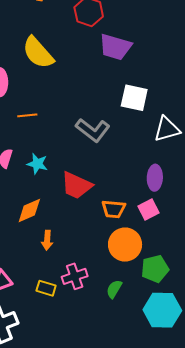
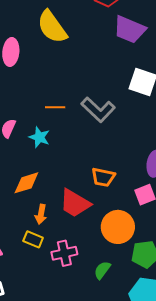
orange line: (27, 115) -> (55, 107), moved
red trapezoid: (76, 185) -> (75, 203), moved
orange trapezoid: (113, 209) -> (103, 177), moved
yellow rectangle: (46, 288) -> (33, 239), moved

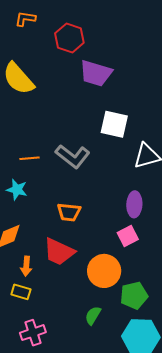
orange trapezoid: (103, 177) -> (69, 212), moved
pink cross: (64, 253) -> (33, 333), moved

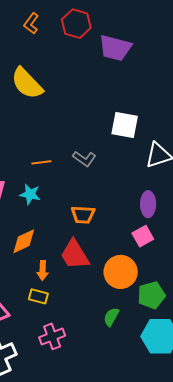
orange L-shape: (25, 19) -> (31, 23), turned -60
red hexagon: (69, 38) -> (76, 24), moved
purple trapezoid: (96, 73) -> (115, 48), moved
gray L-shape: (73, 156) -> (84, 159), size x0.7
red trapezoid: (59, 252) -> (75, 255), turned 36

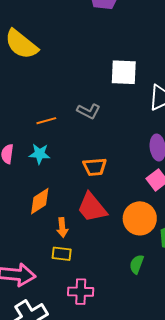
pink cross: (52, 336) -> (81, 292), turned 30

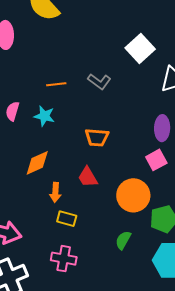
white square: (124, 72) -> (140, 49), turned 36
red trapezoid: (92, 208) -> (88, 177), size x0.7
yellow rectangle: (62, 254) -> (67, 219), moved

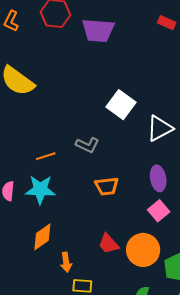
cyan star: (44, 116) -> (40, 190), size x1.4
orange trapezoid: (97, 137) -> (107, 186), moved
red trapezoid: (88, 177) -> (109, 244), moved

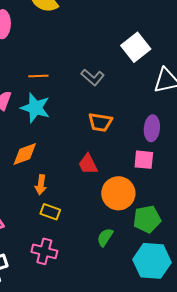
orange line: (46, 156) -> (38, 76), moved
pink square: (159, 211) -> (144, 160), turned 30
red trapezoid: (109, 244) -> (88, 164), moved

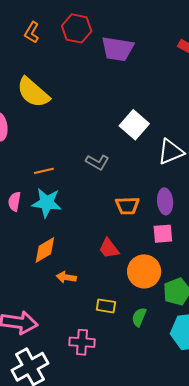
orange trapezoid: (100, 122) -> (127, 206), moved
orange arrow: (41, 185) -> (66, 277), turned 102
yellow rectangle: (50, 212) -> (106, 306), moved

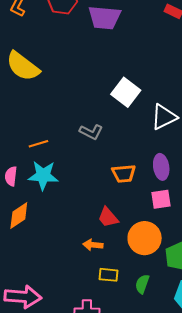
orange diamond: (45, 250) -> (19, 215), moved
orange arrow: (66, 277) -> (93, 245), moved

